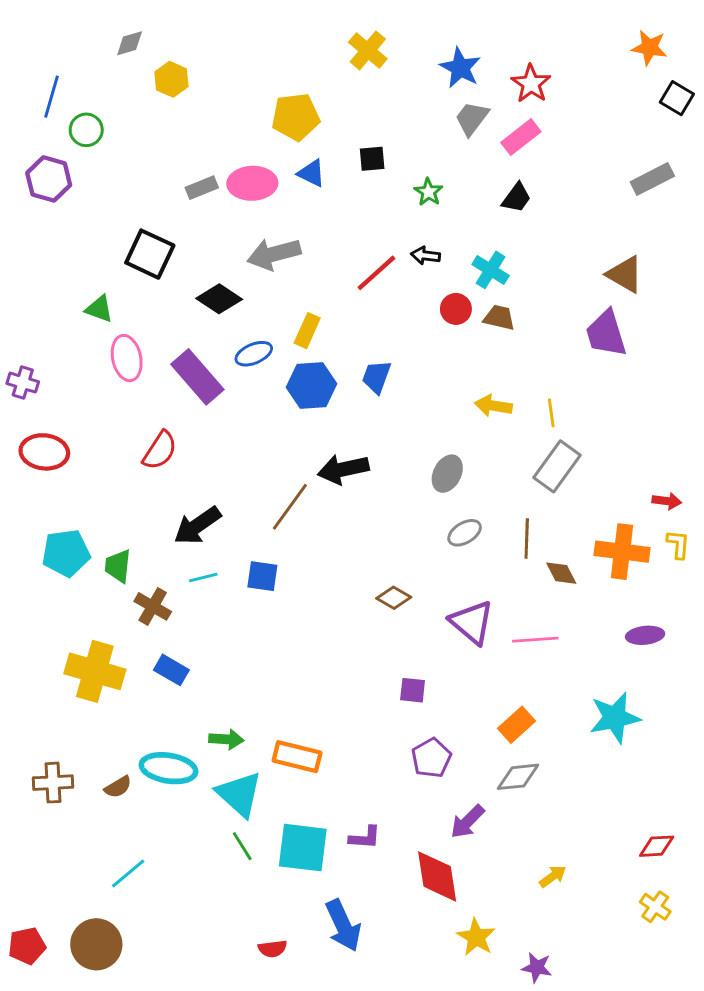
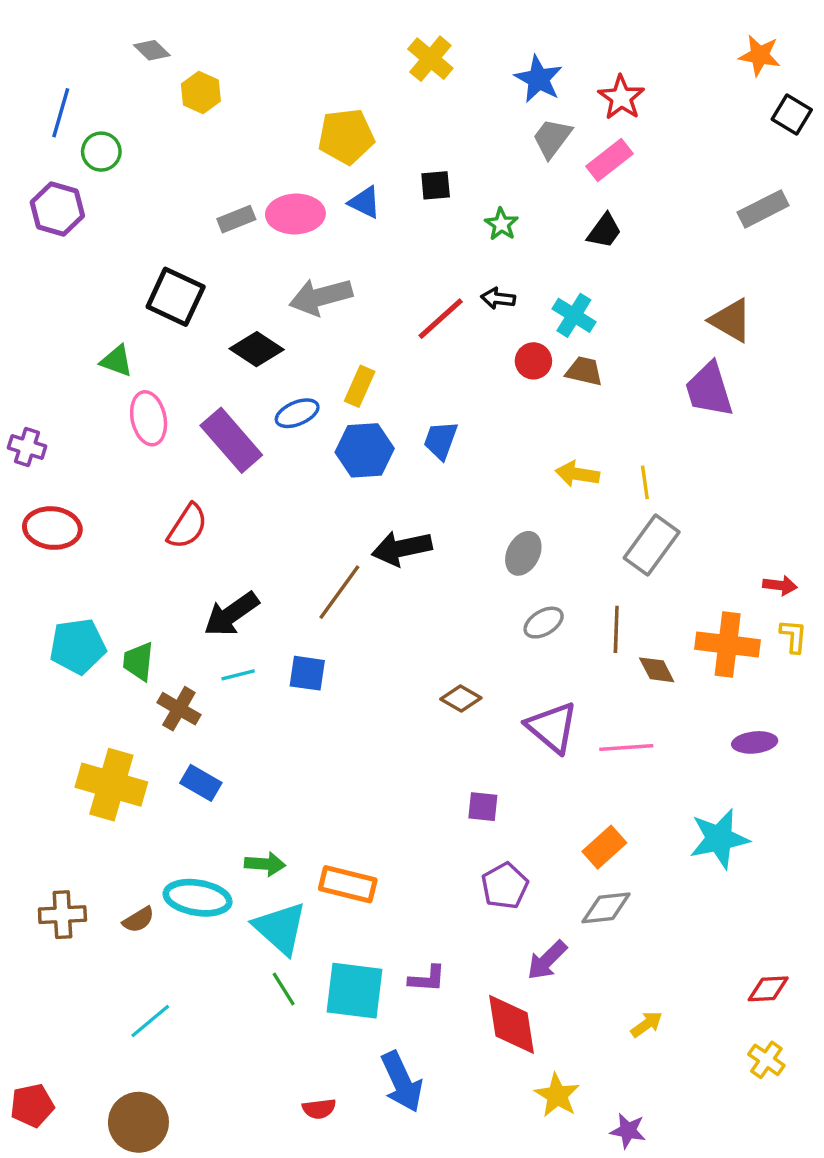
gray diamond: (130, 43) -> (152, 50), turned 60
brown circle: (96, 944) -> (138, 1122), moved

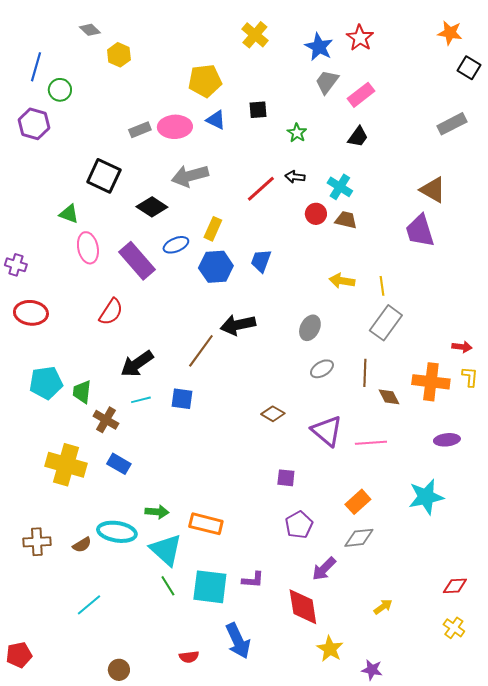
red star: (621, 98) -> (360, 38), moved
brown circle: (138, 1122) -> (119, 670), moved, size x0.6

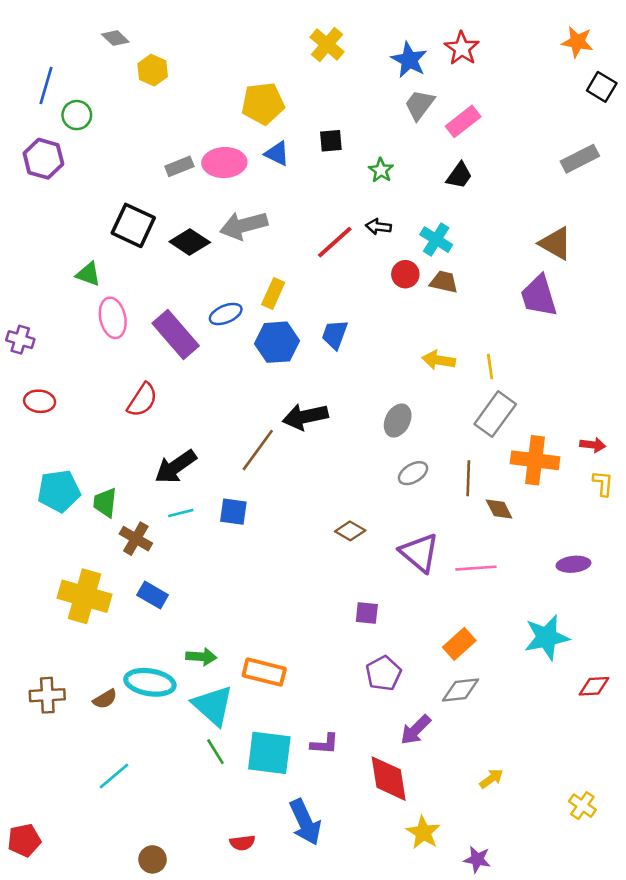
black diamond: (152, 207) -> (190, 242), moved
red ellipse: (31, 313) -> (40, 401), size x0.7
orange cross: (431, 382) -> (535, 460), moved
red diamond: (455, 586) -> (594, 686), moved

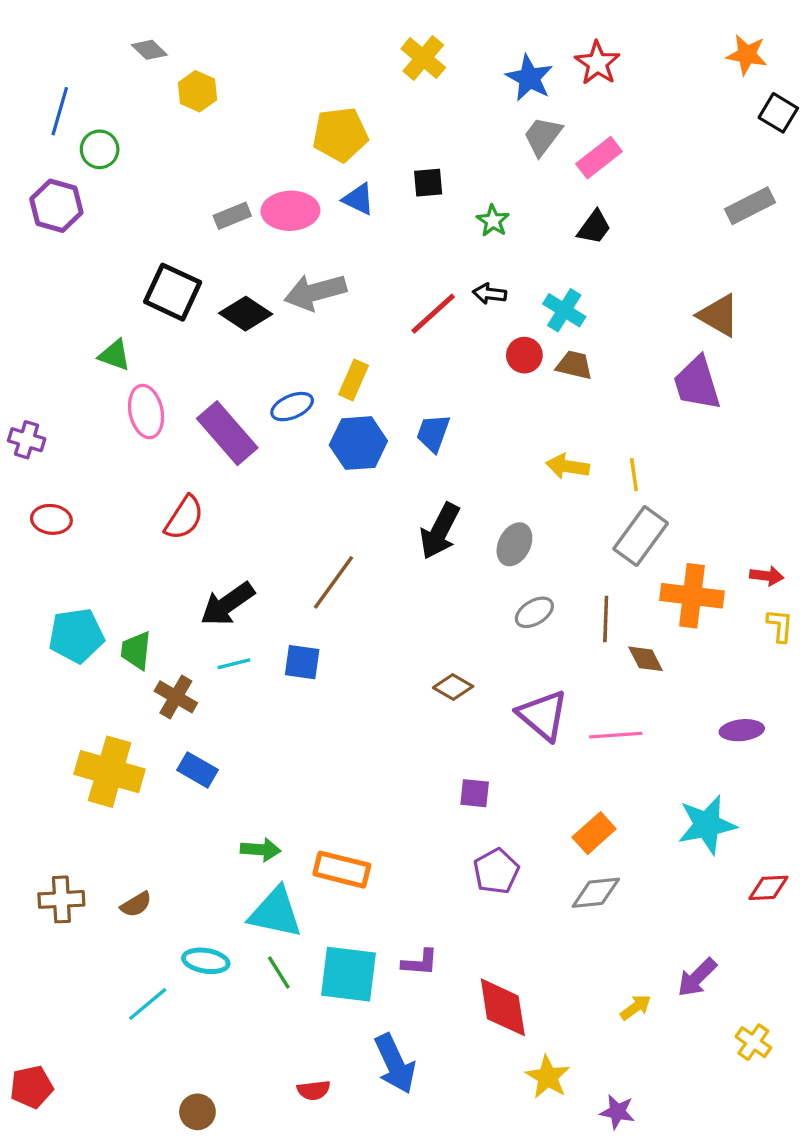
black arrow: (305, 417) -> (440, 531), moved, turned -51
cyan ellipse: (150, 682) -> (206, 961), moved, size x0.7
cyan triangle: (213, 705) -> (275, 913), turned -30
purple arrow: (416, 730) -> (697, 977), moved

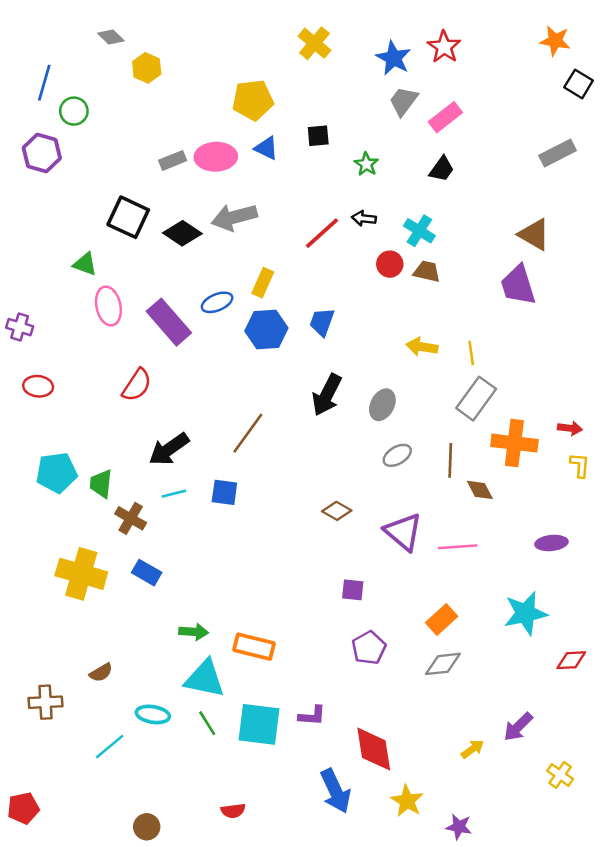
brown cross: (61, 899) -> (46, 702), moved
blue arrow: (395, 1064) -> (335, 791), moved

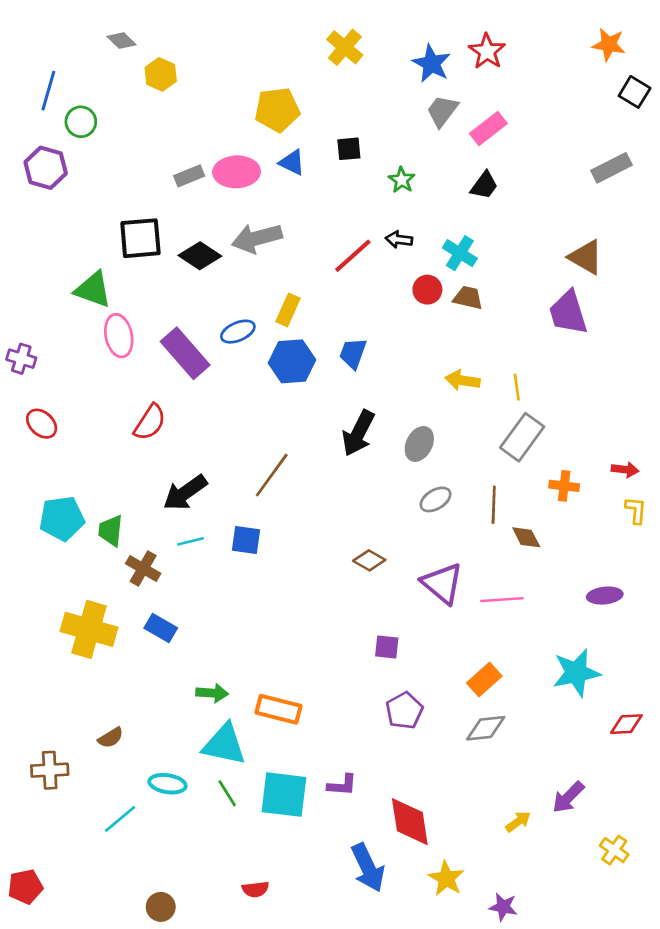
black square: (128, 217) -> (140, 238), turned -30
green triangle: (85, 264) -> (93, 290), size x1.4
red ellipse: (38, 386) -> (42, 424), turned 36
orange cross: (514, 443) -> (564, 486), size x0.6

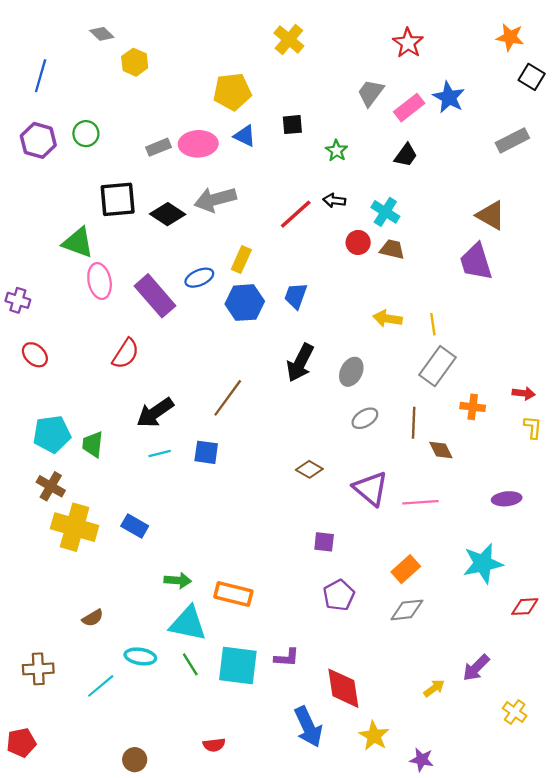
blue star: (431, 64) -> (449, 97), moved
green circle: (81, 122) -> (86, 134), moved
brown cross: (143, 568) -> (51, 486), moved
brown cross: (50, 770) -> (38, 669), moved

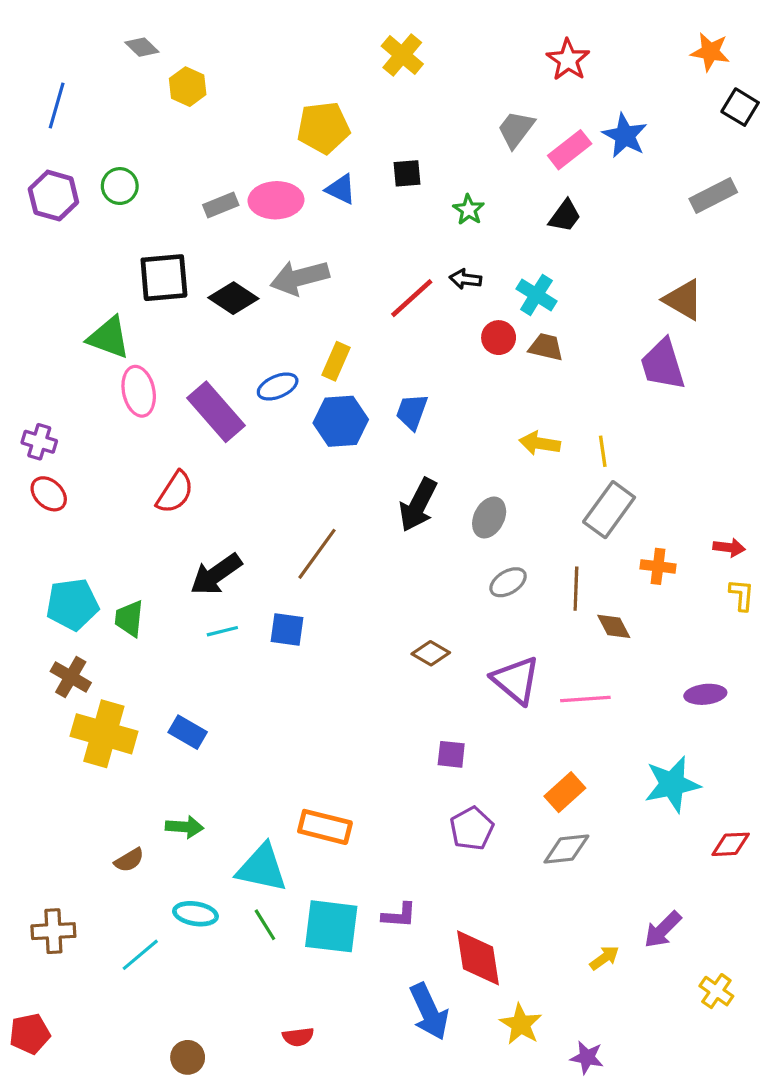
purple cross: (18, 300) -> (39, 442), moved
green arrow: (178, 580) -> (184, 827), moved

